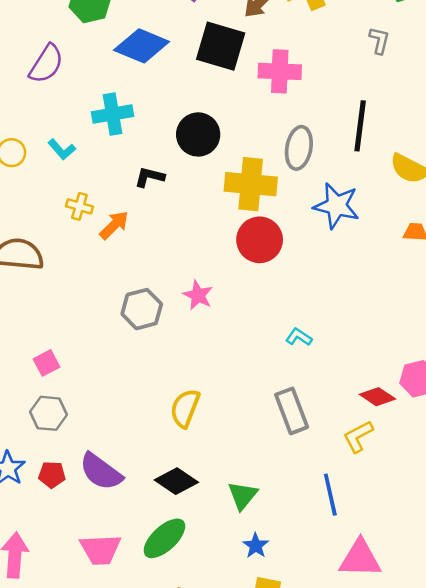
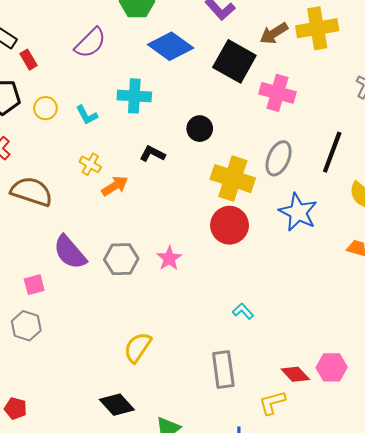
black circle: (198, 134) -> (200, 129), size x0.7
purple semicircle: (101, 472) -> (70, 252), moved
red pentagon: (52, 475) -> (16, 408), moved

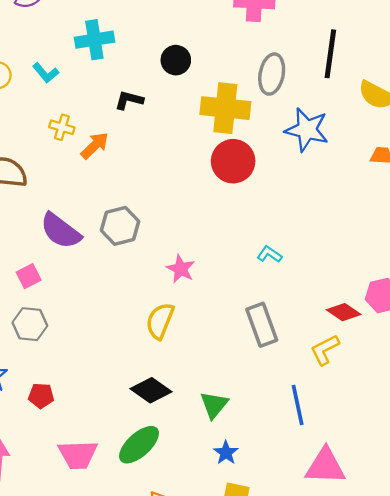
pink star: (169, 258) -> (181, 269), moved
red pentagon: (16, 408) -> (41, 396), moved

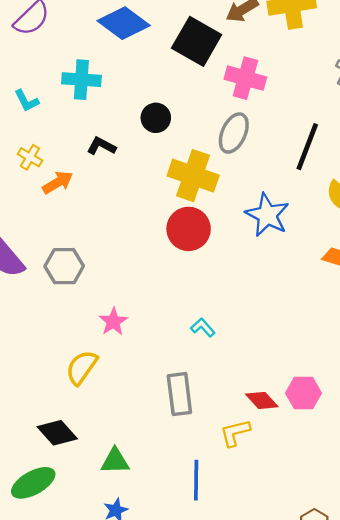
gray ellipse: (272, 74) -> (234, 133), moved
green triangle: (214, 405) -> (115, 461), turned 36

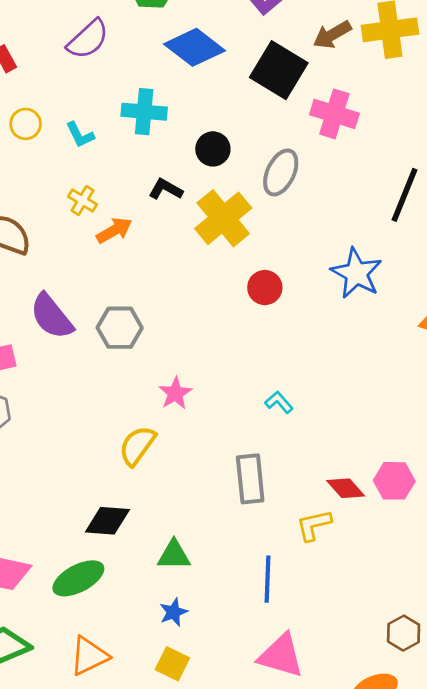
black circle: (156, 118) -> (213, 149), moved
gray ellipse: (234, 133) -> (281, 172), moved
yellow cross: (193, 176) -> (223, 218), moved, turned 30
red circle: (189, 229) -> (265, 288), size x0.7
black diamond: (57, 433) -> (107, 521), turned -45

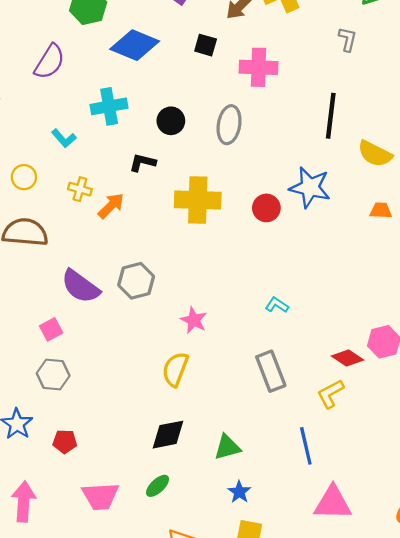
black square: (279, 70) -> (206, 45), size x0.5
yellow circle: (26, 124) -> (24, 177), moved
yellow cross: (223, 218) -> (198, 200), moved, turned -33
red circle: (265, 288) -> (266, 208), moved
green ellipse: (78, 578) -> (158, 486), size x0.6

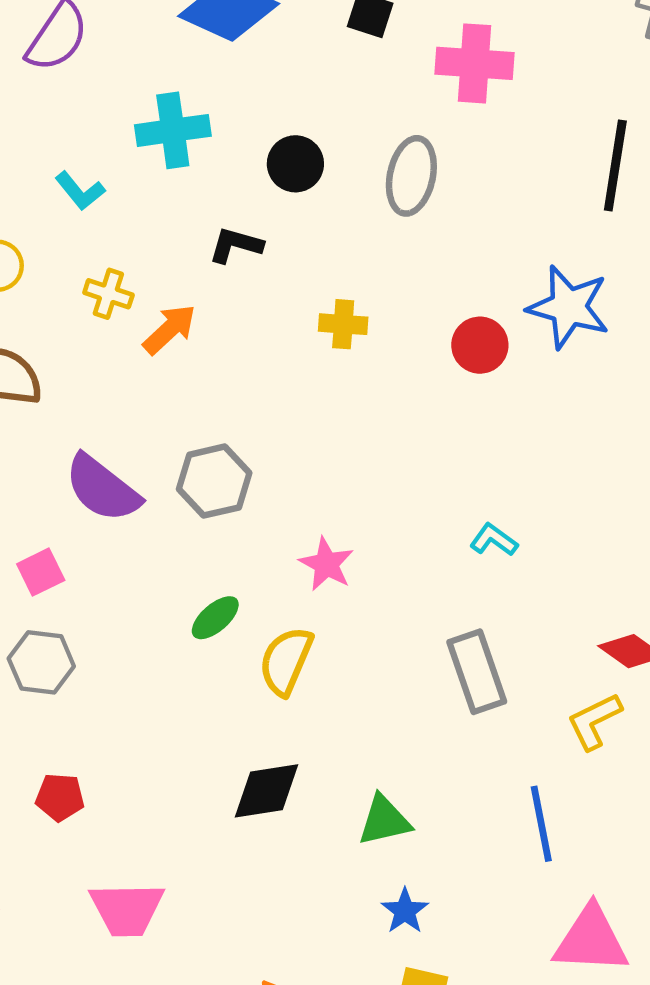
yellow cross: (198, 200) -> (343, 324), size x0.5
green ellipse: (158, 486) -> (215, 618), moved

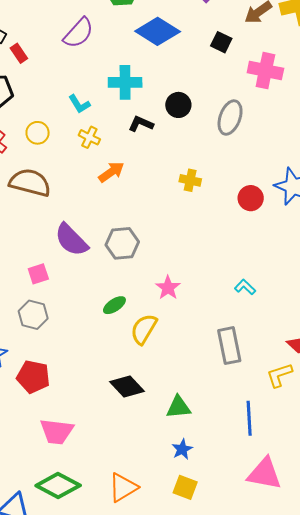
black L-shape: (236, 245) -> (141, 124), moved
yellow cross: (108, 294) -> (89, 137), moved
black diamond: (267, 791) -> (127, 387), turned 48
red pentagon: (60, 797) -> (33, 377), size x1.5

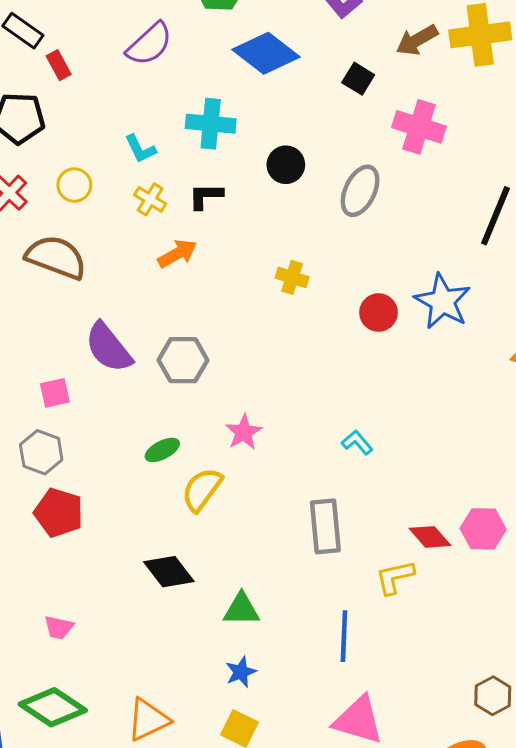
black L-shape: (141, 124) -> (206, 196), moved, turned -30
red pentagon: (33, 377) -> (59, 513), moved
pink trapezoid: (57, 431) -> (59, 627), size x0.6

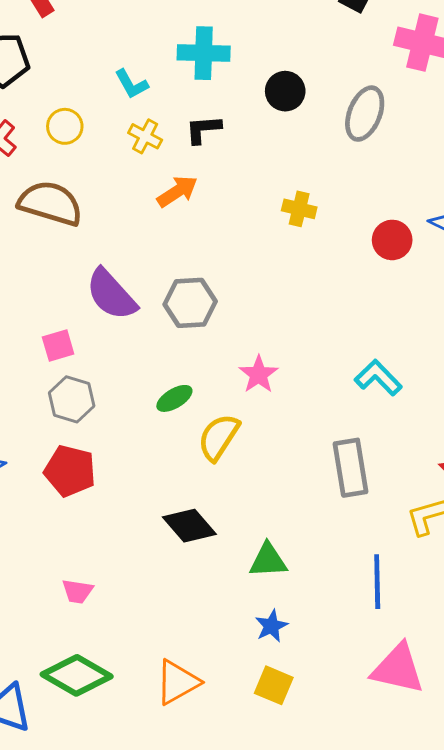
cyan L-shape: (357, 442) -> (378, 378), size x1.4
gray hexagon: (41, 452) -> (72, 399), moved

